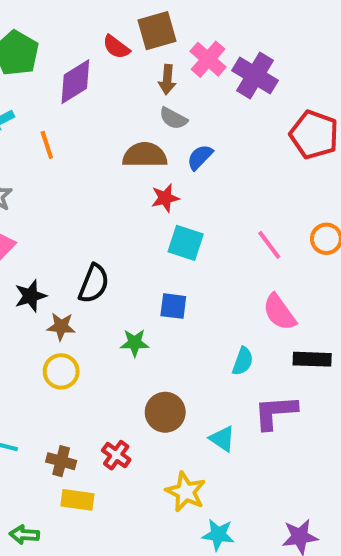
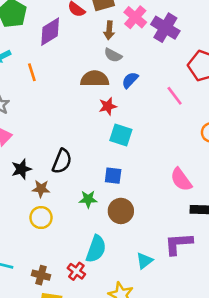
pink line: (269, 245) -> (175, 96), moved
cyan semicircle: (243, 361) -> (96, 249), moved, size x1.5
brown circle: (165, 412) -> (121, 211), moved
cyan triangle: (222, 439) -> (144, 261), turned 48

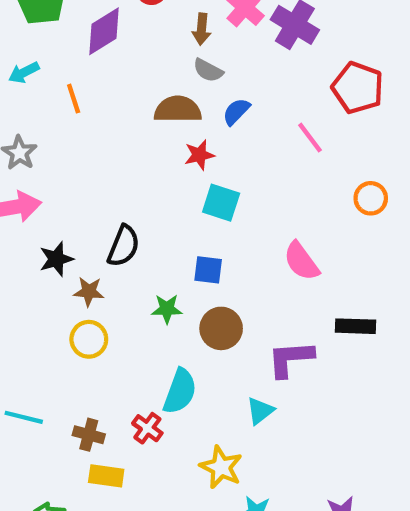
pink semicircle: (181, 180) -> (301, 261), moved
purple L-shape: (178, 244) -> (290, 359), moved

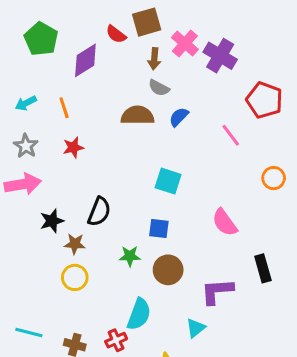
cyan arrow: (24, 73) -> (26, 103), moved
red star: (199, 155) -> (73, 147), moved
black rectangle: (356, 326) -> (263, 268), turned 72
red cross: (147, 428) -> (116, 340), turned 30

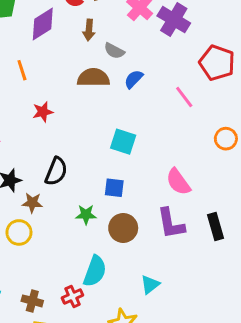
brown arrow: (154, 59) -> (89, 30), moved
red star: (73, 147) -> (43, 112), moved
yellow circle: (75, 277) -> (19, 232), moved
purple L-shape: (217, 291) -> (171, 224), moved, turned -96

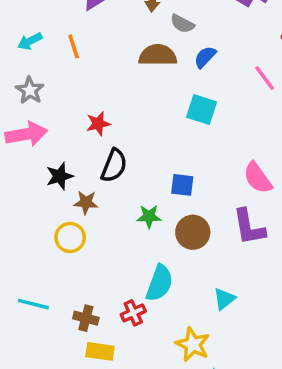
red star: (43, 112) -> (98, 124), moved
cyan square: (123, 142) -> (202, 110), moved

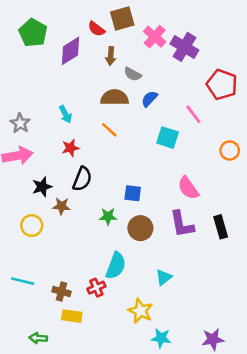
cyan arrow: (30, 41) -> (65, 114), moved, turned -90
orange line: (74, 46) -> (109, 130), moved, turned -30
cyan square: (202, 110) -> (168, 138), moved
yellow circle: (70, 238) -> (32, 226), moved

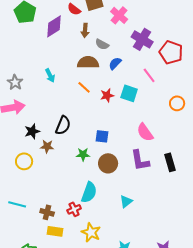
purple cross: (184, 47) -> (142, 39), moved
red star: (71, 148) -> (107, 95), moved
yellow star: (140, 311) -> (91, 232), moved

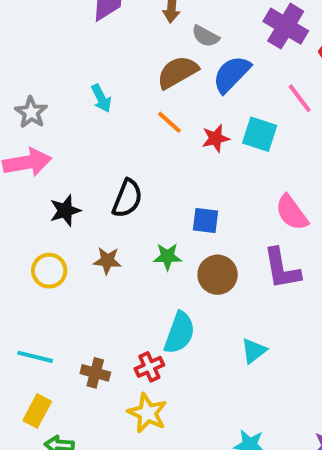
brown semicircle: (88, 62) -> (177, 72), turned -30
blue semicircle: (115, 63) -> (232, 74), size x1.5
brown star: (47, 146) -> (107, 261), moved
yellow rectangle: (55, 231) -> (37, 411), moved, turned -70
yellow star: (91, 232) -> (147, 413), moved

